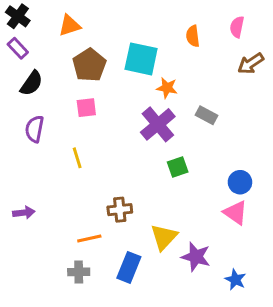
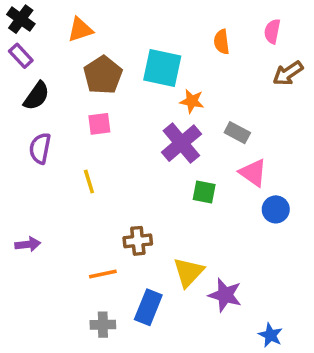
green square: (178, 167) -> (204, 192), turned 30
pink triangle: (235, 213) -> (253, 173), moved
gray cross: (79, 272) -> (103, 325), moved
blue star: (235, 280) -> (270, 335), moved

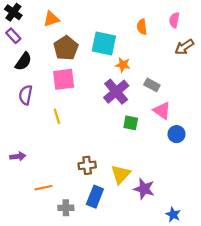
pink square: (99, 124) -> (64, 79), size x1.5
brown cross: (138, 241) -> (87, 165), moved
orange line: (103, 274) -> (44, 188), moved

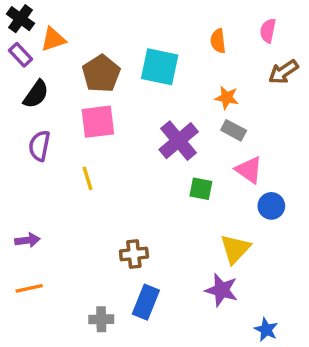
orange triangle: (51, 19) -> (53, 39), moved
orange star: (123, 65) -> (227, 98), moved
yellow triangle: (121, 174) -> (235, 249), moved
orange line: (44, 188) -> (29, 288), moved

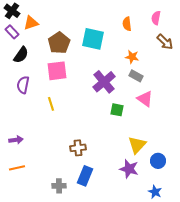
brown arrow: (283, 72) -> (165, 42), turned -102
blue circle: (271, 206) -> (158, 161), moved

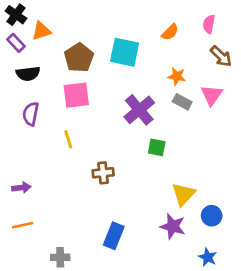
orange semicircle: (127, 24) -> (170, 32), turned -128
black semicircle: (21, 55) -> (28, 74), turned 48
pink triangle: (145, 99) -> (212, 95), moved, turned 30
brown cross: (78, 148) -> (103, 173), moved
gray cross: (59, 186) -> (60, 257), moved

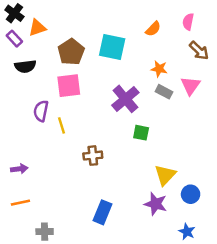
purple semicircle: (31, 114) -> (41, 111), moved
gray cross: (60, 257) -> (45, 232), moved

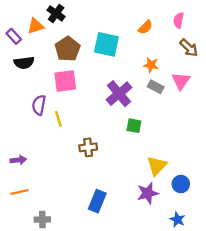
black cross: (14, 13) -> (56, 13), moved
purple star: (156, 204) -> (148, 193), turned -30

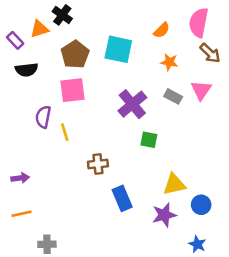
pink semicircle: (179, 20) -> (199, 23), size x1.6
orange star: (151, 65) -> (169, 62), moved
yellow triangle: (157, 166) -> (174, 184), turned 35
blue rectangle: (97, 201) -> (122, 198), moved, turned -45

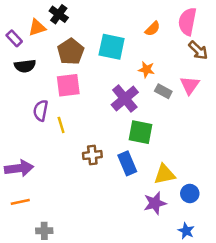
orange star: (169, 62) -> (146, 70), moved
green square: (149, 140) -> (140, 132), size x1.5
purple arrow: (20, 178) -> (19, 168), size x1.6
blue rectangle: (122, 198) -> (127, 163), moved

